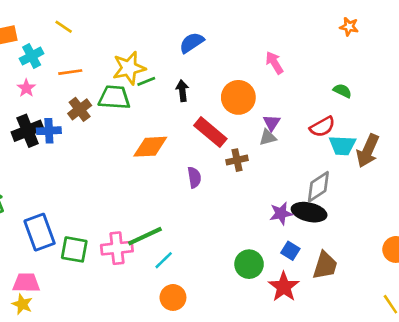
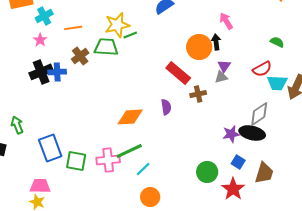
black arrow: (182, 91) -> (216, 42), moved
orange diamond: (150, 147) -> (130, 117), moved

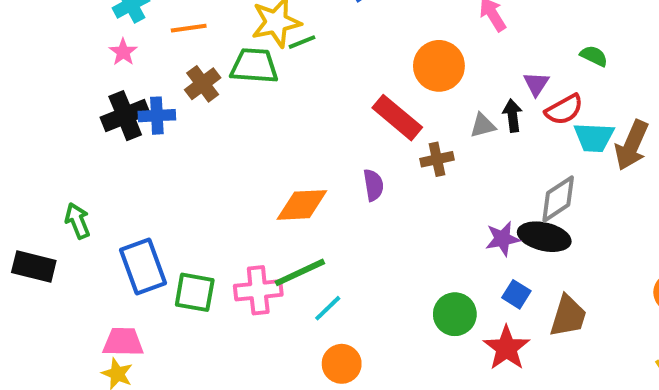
black arrow: (216, 42) -> (512, 116), moved
purple triangle: (224, 66) -> (536, 84), moved

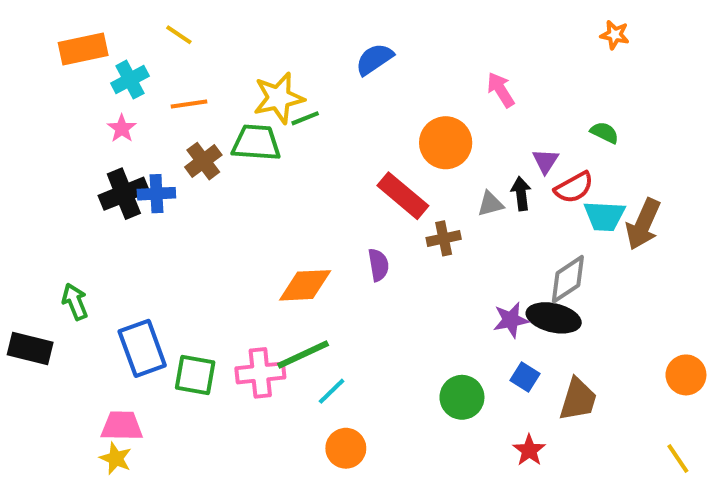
red star: (506, 348) -> (529, 450), moved, size x0.7

